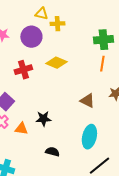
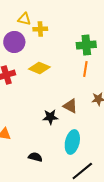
black star: (43, 119) -> (50, 117), moved

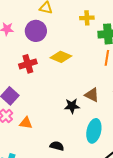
yellow cross: (40, 29) -> (87, 18), moved

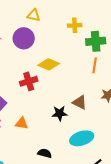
red cross: (28, 64) -> (29, 81), moved
orange triangle: (26, 123) -> (22, 123), moved
cyan ellipse: (94, 131) -> (82, 138), turned 60

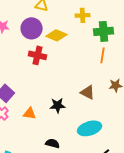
yellow diamond: (49, 64) -> (57, 35), moved
red cross: (29, 81) -> (38, 55), moved, turned 30
black star: (60, 113) -> (58, 105), moved

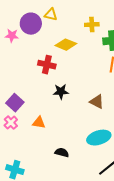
purple circle: (32, 28) -> (31, 24), moved
black star: (58, 105) -> (61, 92), moved

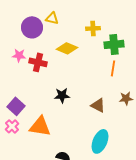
pink star: (12, 36) -> (19, 55), moved
red cross: (47, 65) -> (38, 62), moved
orange triangle: (39, 123) -> (40, 126), size x1.6
cyan ellipse: (99, 138) -> (100, 141), turned -50

